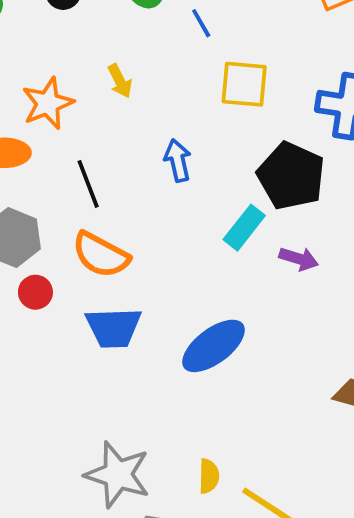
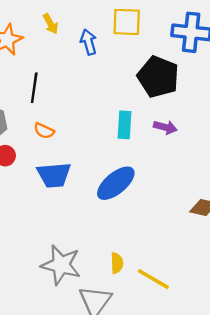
blue arrow: (178, 160) -> (88, 42), moved
black line: (88, 184) -> (34, 88), turned 32
cyan rectangle: (244, 228) -> (124, 125), moved, turned -32
orange semicircle: (101, 255) -> (44, 131), size x0.6

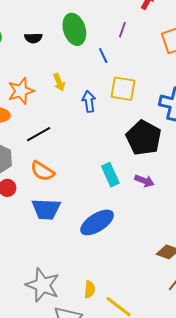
black line: (34, 88) -> (39, 134), turned 45
cyan rectangle: (124, 125) -> (110, 175), turned -35
orange semicircle: (44, 131) -> (42, 171), size x1.4

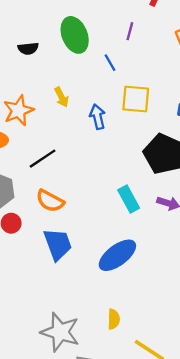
blue trapezoid: (46, 209) -> (58, 244), turned -108
yellow semicircle: (90, 289) -> (114, 319), moved

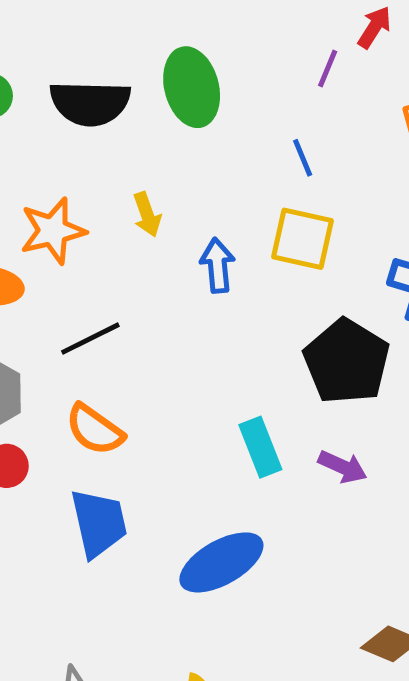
purple line: (130, 31) -> (328, 68), moved
black semicircle: (28, 49) -> (90, 103), size x1.8
blue line: (110, 63) -> (303, 158), moved

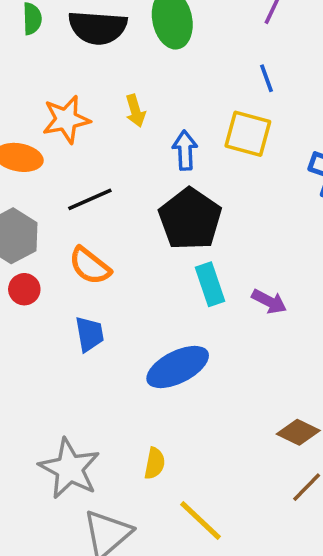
blue line: (303, 158) -> (267, 78), moved
black pentagon: (347, 362) -> (190, 219), moved
blue trapezoid: (99, 523) -> (90, 334), size x0.7

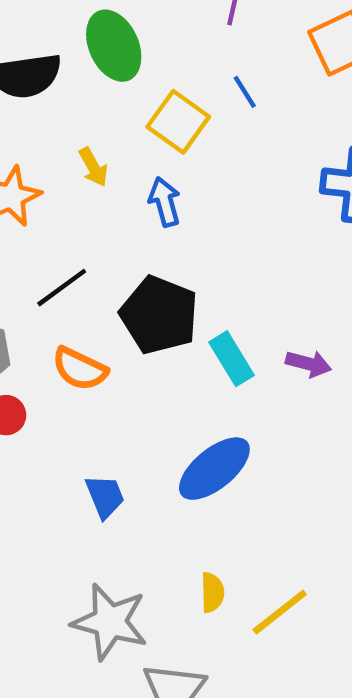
yellow square: (248, 134) -> (178, 122), moved, turned 33
black pentagon: (190, 219) -> (159, 315), moved
blue trapezoid: (90, 334) -> (105, 496), moved
yellow line: (200, 520) -> (280, 612), moved, turned -69

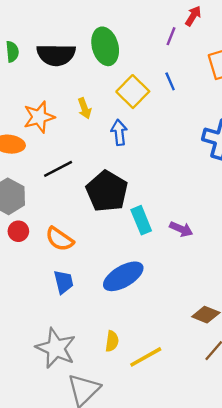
orange semicircle: (80, 369) -> (60, 239), moved

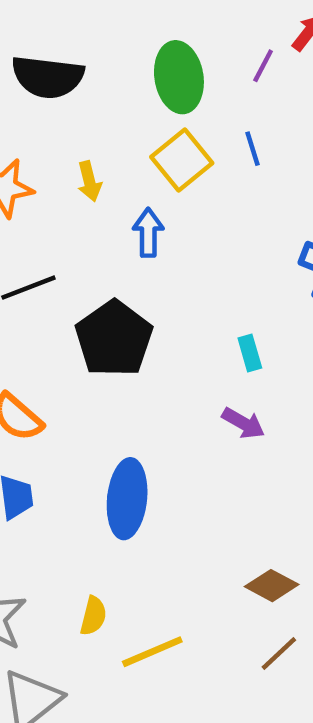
green ellipse: (105, 46) -> (179, 77), moved
cyan rectangle: (141, 220) -> (250, 353), moved, size x0.7
blue ellipse: (123, 276) -> (127, 499), turned -60

